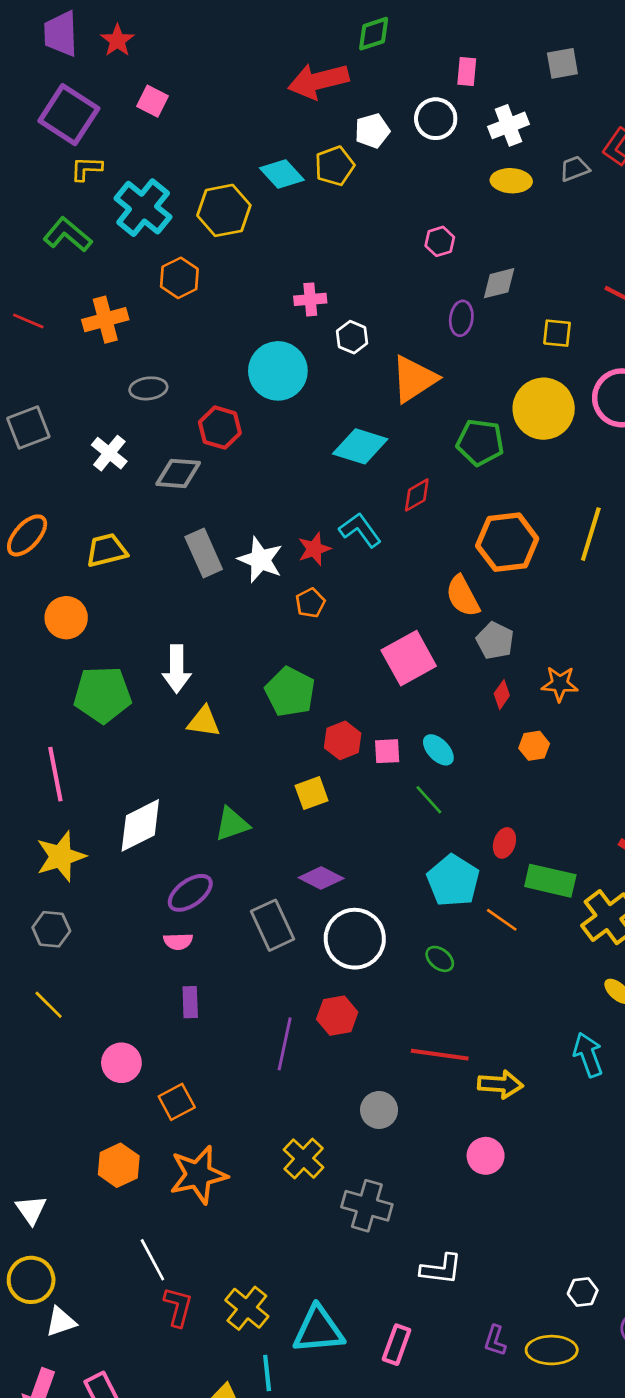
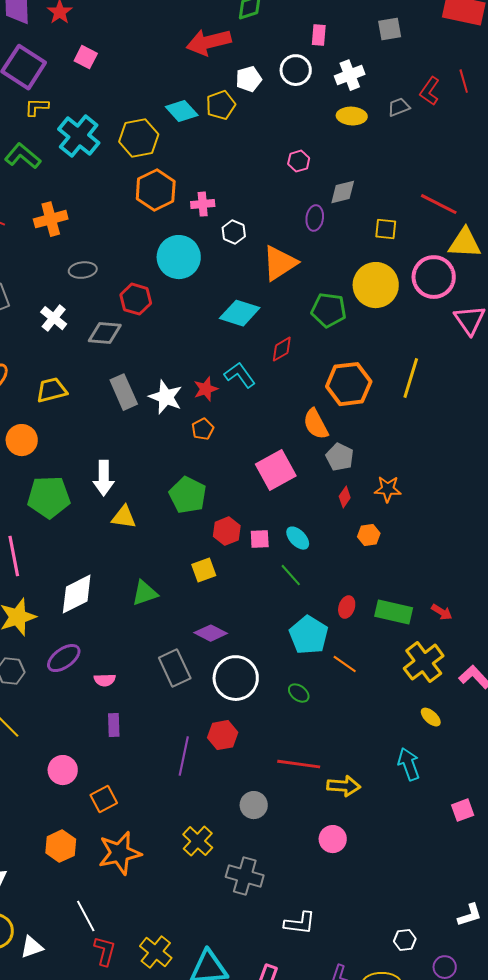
orange hexagon: (179, 278) -> (156, 190), moved, size x1.4
green rectangle: (550, 881) -> (394, 612), moved
purple ellipse: (190, 893) -> (64, 658), moved
white triangle: (61, 1322) -> (32, 947), moved

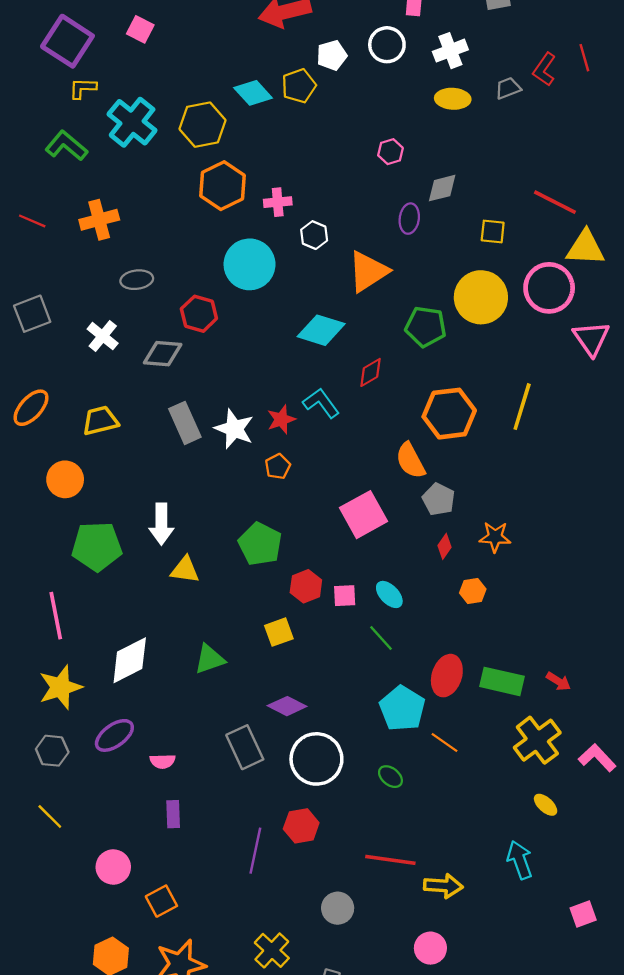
red ellipse: (347, 607) -> (447, 676), size x1.6

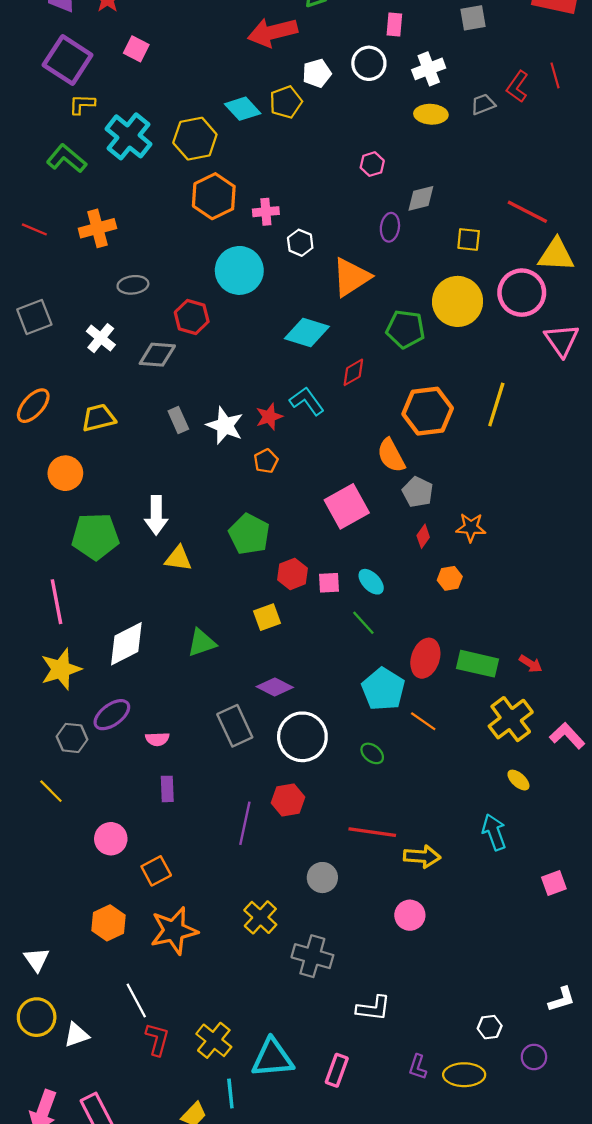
gray rectangle: (185, 423) -> (178, 420), size x0.7
gray hexagon: (52, 751) -> (72, 738), moved

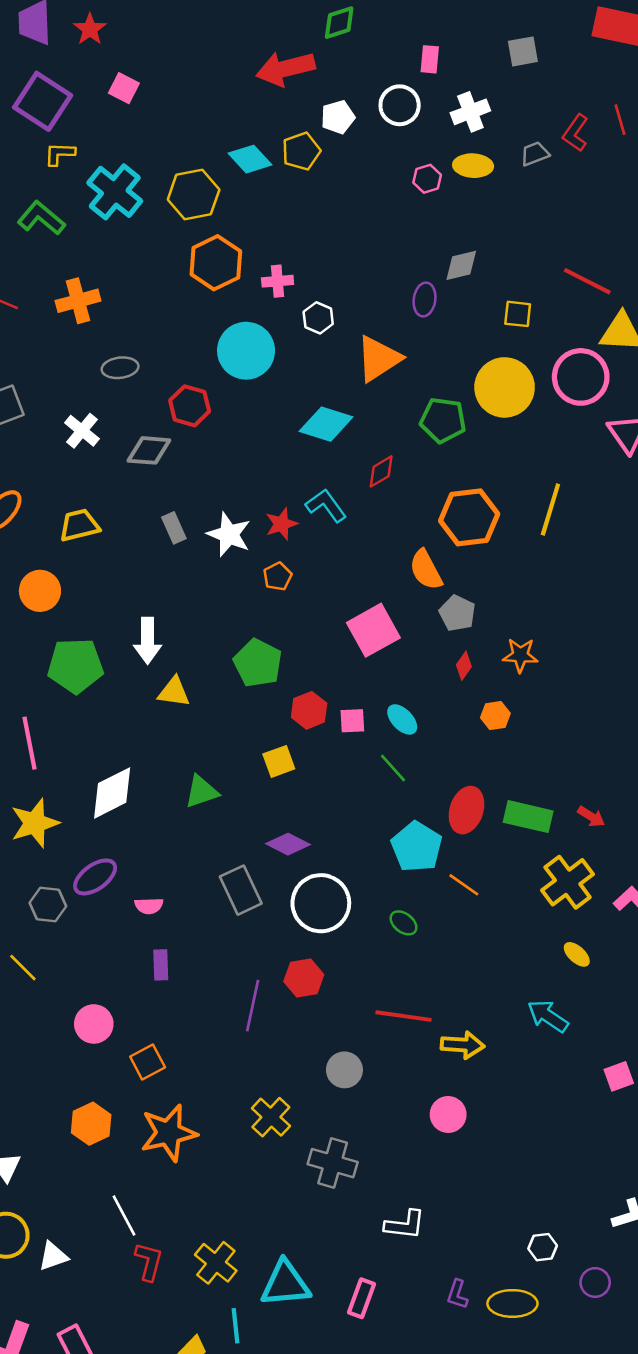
pink hexagon: (372, 164) -> (427, 179), moved
cyan arrow: (494, 832) -> (548, 1016), turned -36

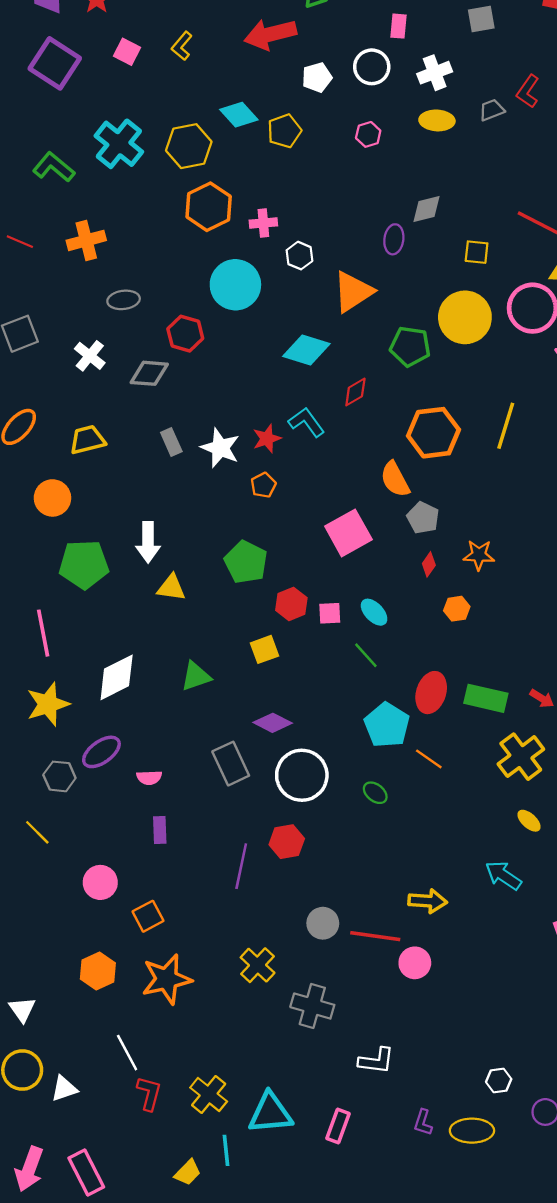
yellow pentagon: (301, 151) -> (284, 131), moved
yellow L-shape: (60, 154) -> (182, 46), moved, turned -52
pink hexagon: (427, 179) -> (368, 134), moved
red line: (404, 1016) -> (375, 936), moved

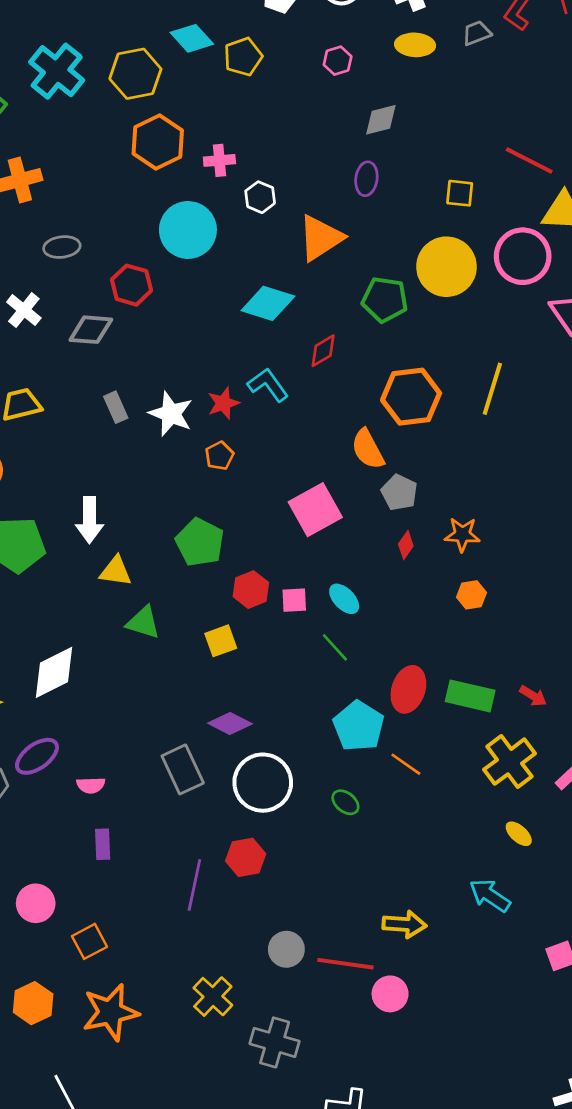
gray diamond: (426, 209) -> (381, 120), moved
orange hexagon: (457, 609) -> (471, 595), moved
green triangle: (196, 676) -> (143, 622), moved, turned 36

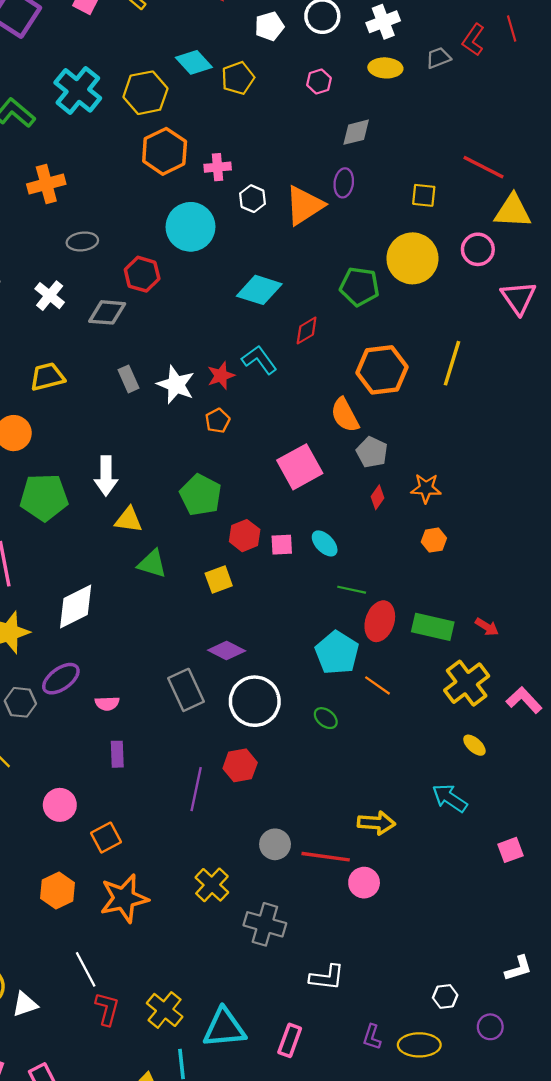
orange triangle: (320, 238) -> (304, 205), moved
pink circle: (523, 256) -> (478, 249), size x0.7
green line: (335, 647) -> (352, 590), moved, turned -36

